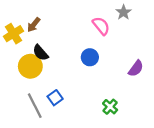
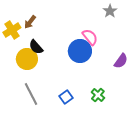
pink semicircle: (101, 26) -> (90, 37), moved
blue circle: (90, 57) -> (80, 51), size x1.5
blue square: (55, 98) -> (66, 97), moved

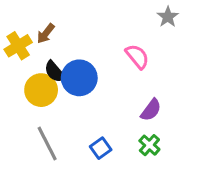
blue circle: (80, 51) -> (79, 78), moved
purple semicircle: (121, 61) -> (151, 110), moved

